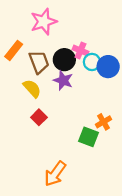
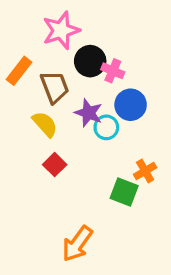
black circle: (64, 60) -> (90, 61), moved
cyan circle: (92, 62) -> (106, 127), moved
blue circle: (108, 67) -> (131, 105), moved

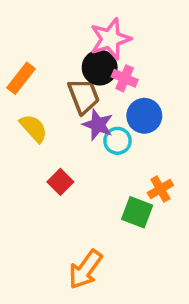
pink star: (61, 30) -> (110, 39), moved
brown trapezoid: (55, 87) -> (84, 96), moved
yellow semicircle: (45, 124) -> (34, 128), moved

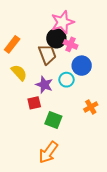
purple star: (98, 125) -> (44, 85), moved
red square: (60, 182) -> (34, 103), turned 32
green square: (137, 212) -> (53, 120), moved

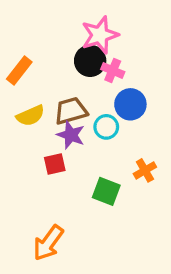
brown trapezoid: (47, 54) -> (71, 111), moved, turned -85
yellow semicircle: (19, 73) -> (31, 116), turned 108
green square: (53, 120) -> (106, 191), moved
orange arrow: (48, 152) -> (48, 243), moved

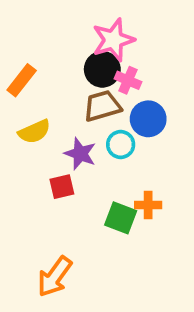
brown trapezoid: (71, 111) -> (102, 106), moved
orange cross: (145, 170) -> (148, 205), moved, turned 30

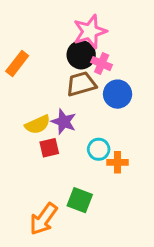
yellow semicircle: (34, 132) -> (38, 125), moved
cyan circle: (121, 144) -> (99, 149), moved
green square: (121, 218) -> (80, 200), moved

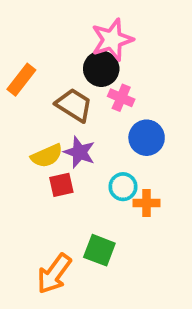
pink cross: (102, 64) -> (121, 98), moved
brown trapezoid: (81, 84) -> (74, 105), moved, turned 48
blue circle: (118, 94) -> (147, 138), moved

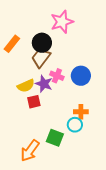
black circle: (101, 69) -> (42, 43), moved
pink cross: (121, 98) -> (57, 76), moved
brown trapezoid: (74, 105) -> (41, 58), turned -85
cyan circle: (123, 187) -> (75, 125), moved

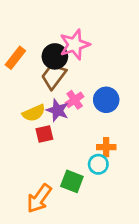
pink star: (62, 22) -> (75, 45), moved
pink cross: (57, 76) -> (75, 100), turned 32

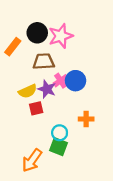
black circle: (55, 56) -> (37, 33), moved
brown trapezoid: (54, 76) -> (44, 61), turned 50
blue circle: (106, 100) -> (76, 81), moved
cyan circle: (98, 164) -> (60, 133), moved

